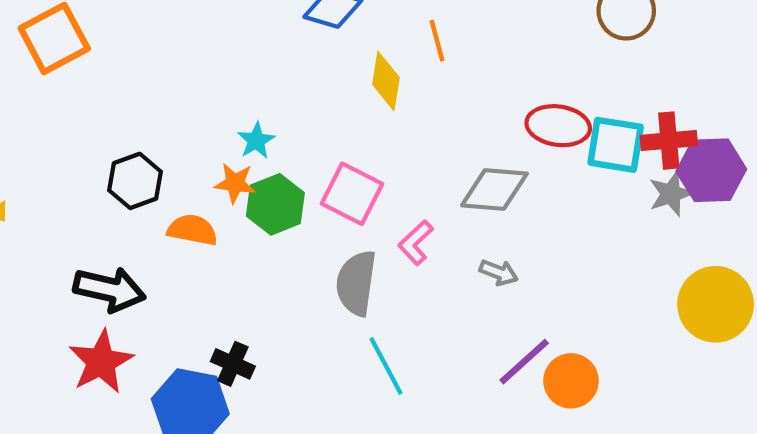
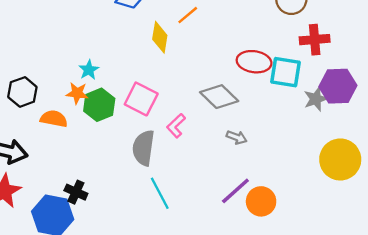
orange line: (437, 41) -> (188, 15), turned 65
red cross: (669, 141) -> (315, 40), moved
gray diamond: (494, 189) -> (219, 97), turned 39
gray arrow: (499, 272) -> (237, 137), moved

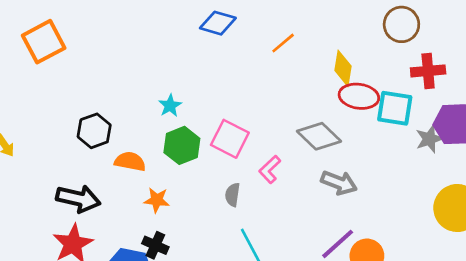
yellow diamond: (160, 37) -> (343, 68), moved
orange star: (77, 93) -> (157, 200), moved
gray arrow: (237, 137) -> (339, 183), size x1.5
gray semicircle: (143, 148) -> (233, 195), size x0.6

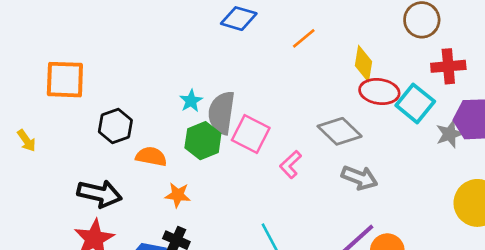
orange square: (44, 42) -> (65, 80), moved, turned 30
cyan square: (395, 108) -> (415, 103), turned 30
gray semicircle: (233, 195) -> (222, 113), moved, size x1.8

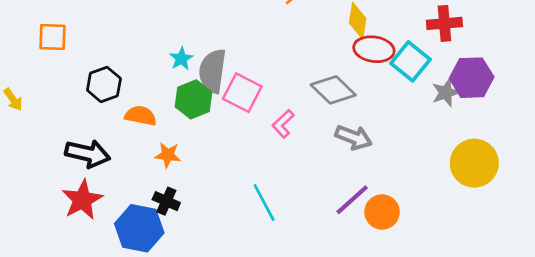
orange square: (65, 80) -> (52, 37), size x0.7

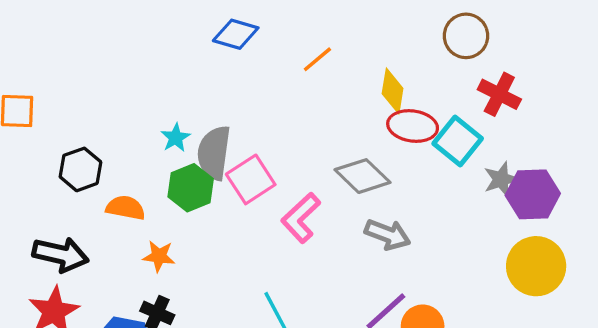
red cross: (444, 23) -> (499, 94), turned 32
purple hexagon: (472, 78) -> (533, 194), moved
pink square: (242, 93) -> (251, 179), turned 30
pink L-shape: (283, 124) -> (301, 218), size x1.4

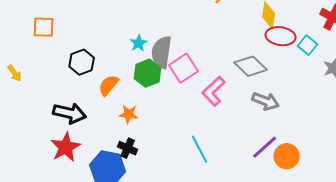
cyan square: (458, 141) -> (308, 45), size x0.7
orange semicircle: (126, 208) -> (109, 85), turned -60

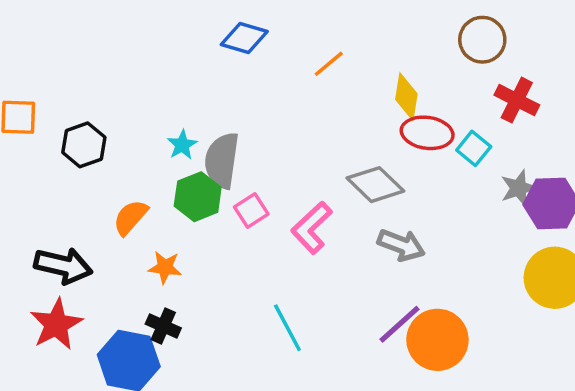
black hexagon: (82, 62) -> (84, 145), moved
pink square: (184, 68) -> (251, 210), moved, size x0.7
orange circle: (287, 156) -> (437, 340), size x1.4

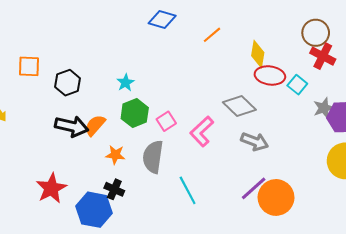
brown circle: (482, 40) -> (316, 33), moved
gray semicircle: (222, 160) -> (153, 157), moved
black arrow: (63, 266) -> (72, 126), moved

